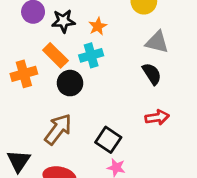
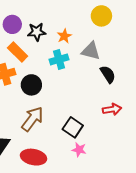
gray triangle: (157, 42) -> (91, 51), moved
orange rectangle: (55, 55) -> (18, 52), moved
black circle: (70, 83) -> (31, 85), moved

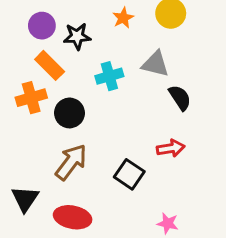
orange star: (64, 36) -> (123, 18), moved
red arrow: (112, 109) -> (171, 148), moved
pink star: (79, 150) -> (168, 223), moved

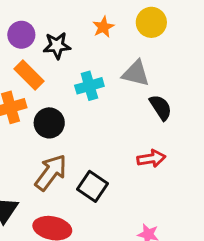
black square: (129, 174) -> (93, 186), moved

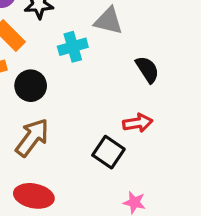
gray triangle: (136, 73) -> (108, 21), moved
black square: (93, 186) -> (108, 152), moved

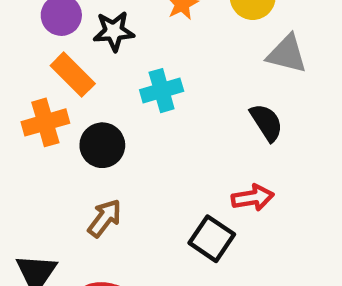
gray triangle: (108, 21) -> (287, 54), moved
brown arrow: (32, 138) -> (105, 218), size x0.7

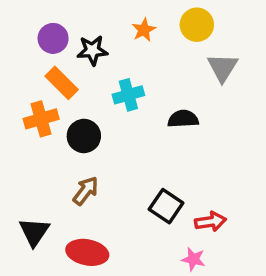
gray triangle: (287, 54) -> (222, 68), turned 48
black semicircle: (266, 122) -> (183, 119), moved, turned -60
red arrow: (253, 198) -> (211, 222), moved

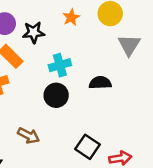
black circle: (84, 136) -> (56, 95), moved
brown arrow: (86, 191) -> (28, 136), turned 80

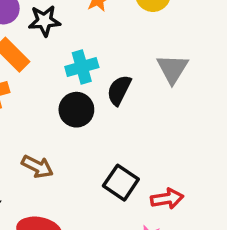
gray triangle: (129, 45) -> (172, 69), moved
black semicircle: (100, 83) -> (119, 90), moved, turned -60

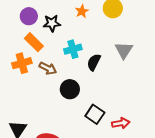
black circle: (76, 110) -> (70, 89), moved
brown arrow: (37, 167) -> (48, 68), moved

